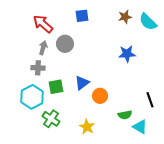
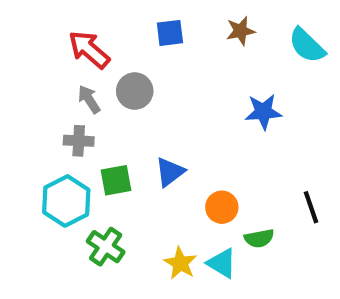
brown star: (125, 17) -> (240, 31), moved
gray arrow: (43, 48) -> (89, 99), turned -48
orange circle: (100, 96) -> (222, 207), moved
cyan triangle: (140, 127) -> (222, 263), moved

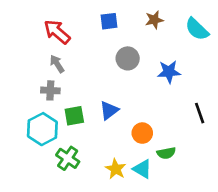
gray circle: (135, 91) -> (128, 58), moved
black line: (311, 207) -> (200, 113), moved

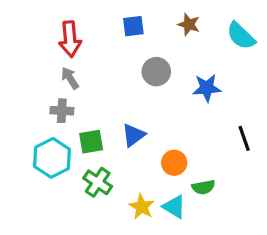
brown star: (154, 20) -> (189, 24), turned 30
red arrow: (57, 32) -> (70, 39), turned -136
green cross: (68, 158) -> (98, 182), moved

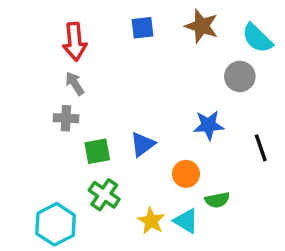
brown star: (189, 24) -> (202, 26), size x1.4
gray circle: (156, 72) -> (240, 76), moved
blue star: (207, 88) -> (209, 125), moved
cyan hexagon: (52, 158) -> (56, 224), moved

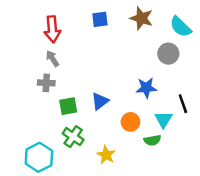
cyan triangle: (186, 221) -> (163, 120), moved, turned 30

